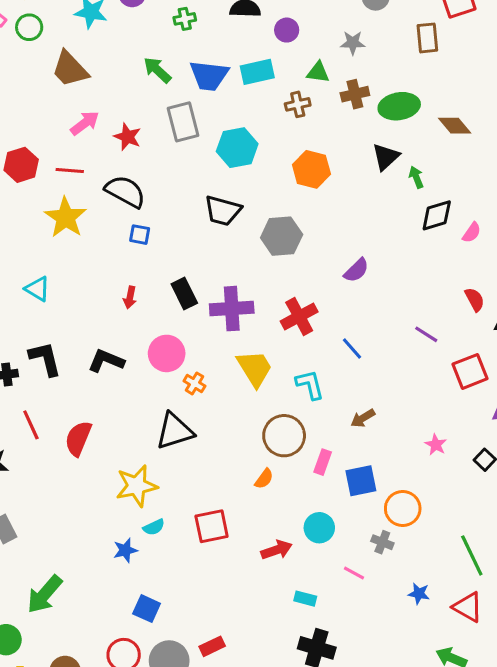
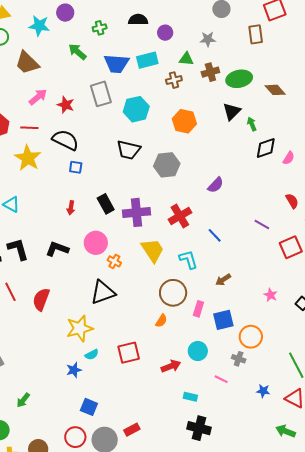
green arrow: (157, 70) -> (77, 52), moved
green arrow: (45, 594) -> (23, 400), size x0.6

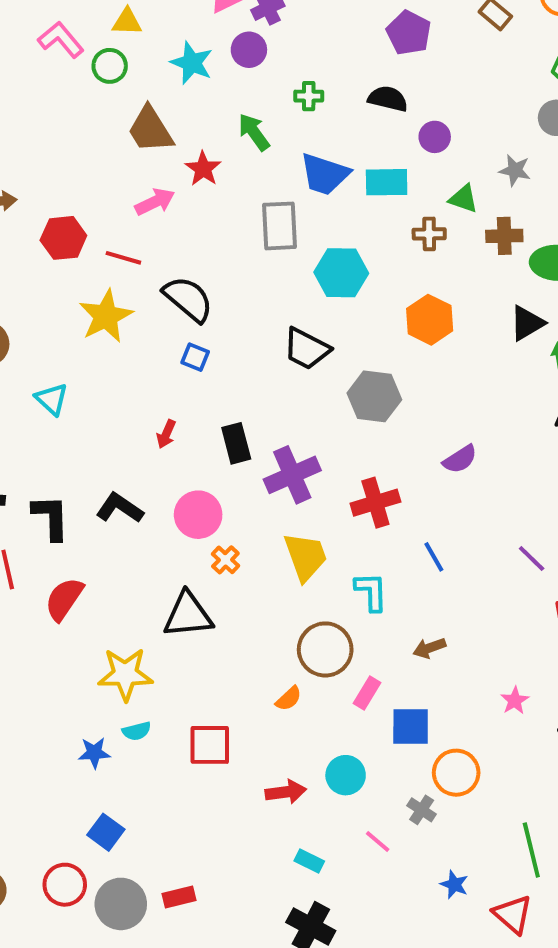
red star: (66, 105) -> (203, 169), moved
purple cross: (136, 212) -> (292, 475), turned -32
black L-shape: (18, 249) -> (51, 517), moved

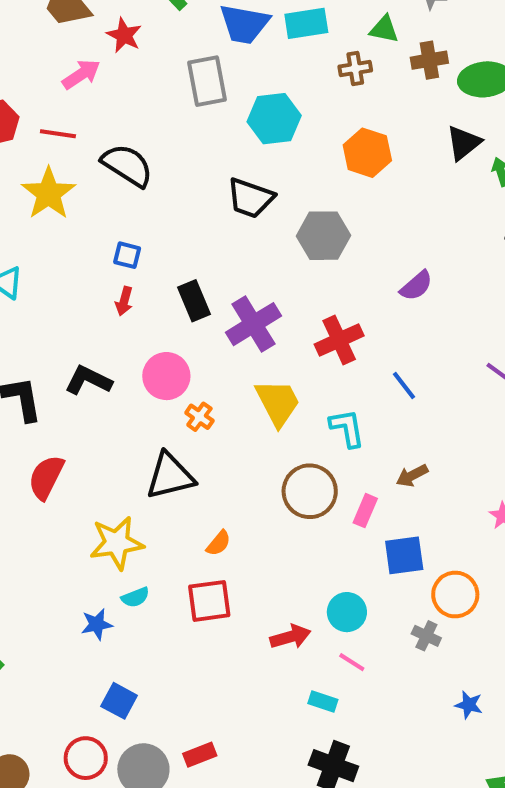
blue square: (195, 357) -> (127, 255), moved
pink rectangle: (367, 693) -> (365, 511), moved
orange semicircle: (289, 699) -> (219, 543), moved
pink line: (378, 842) -> (352, 662), moved

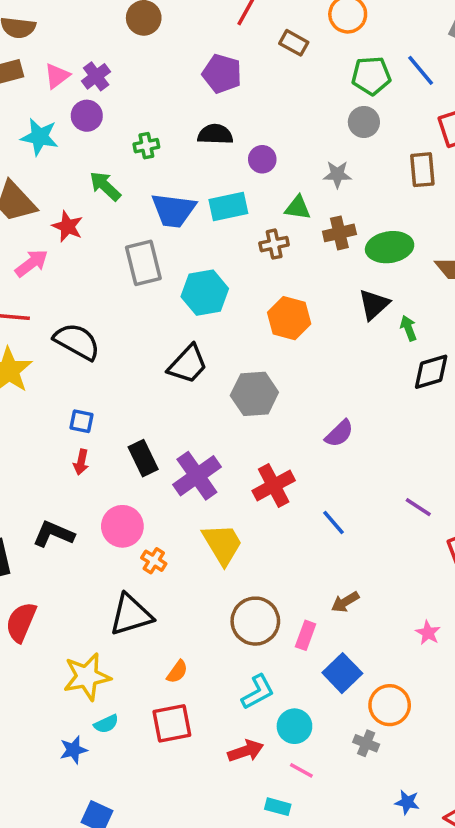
black trapezoid: (250, 198) -> (188, 364), turned -63
cyan L-shape: (347, 428) -> (258, 692), moved, turned 75
blue square: (404, 555) -> (342, 673), turned -33

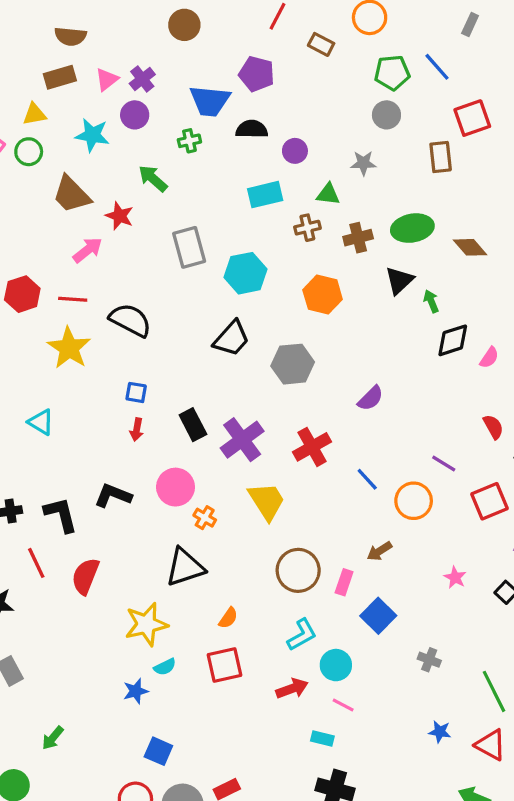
blue trapezoid: (174, 210) -> (210, 101), moved
brown cross: (339, 233) -> (358, 238), moved
orange circle: (390, 705) -> (414, 501), moved
gray cross: (366, 743) -> (429, 660), moved

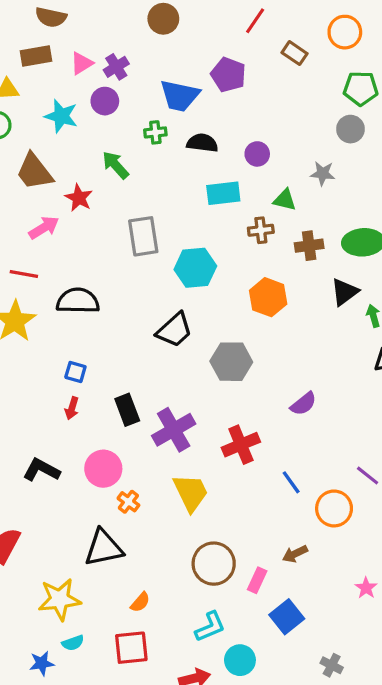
black semicircle: (252, 129) -> (202, 143), moved
black semicircle: (130, 320) -> (78, 301), turned -33

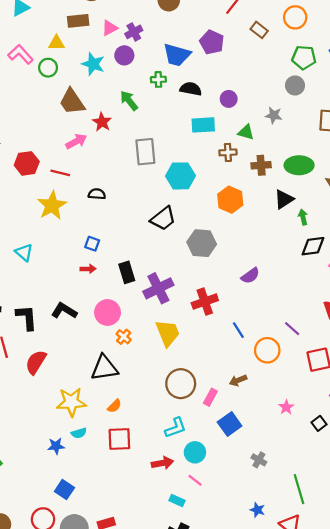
black semicircle: (78, 301) -> (97, 194), size x0.6
red arrow: (72, 408) -> (88, 269), turned -112
orange semicircle: (140, 602) -> (114, 406), moved

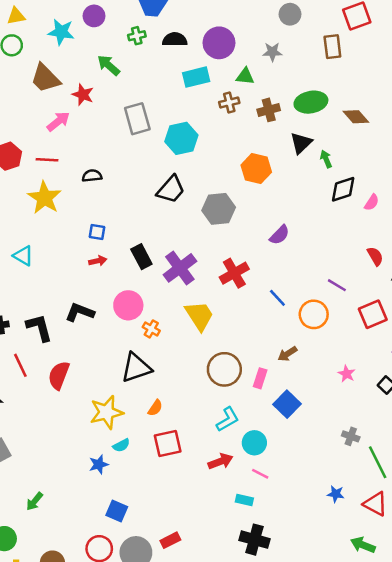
purple circle: (229, 99) -> (219, 43), size x1.6
orange hexagon: (230, 200) -> (256, 169), moved
gray cross: (259, 460) -> (351, 436), moved

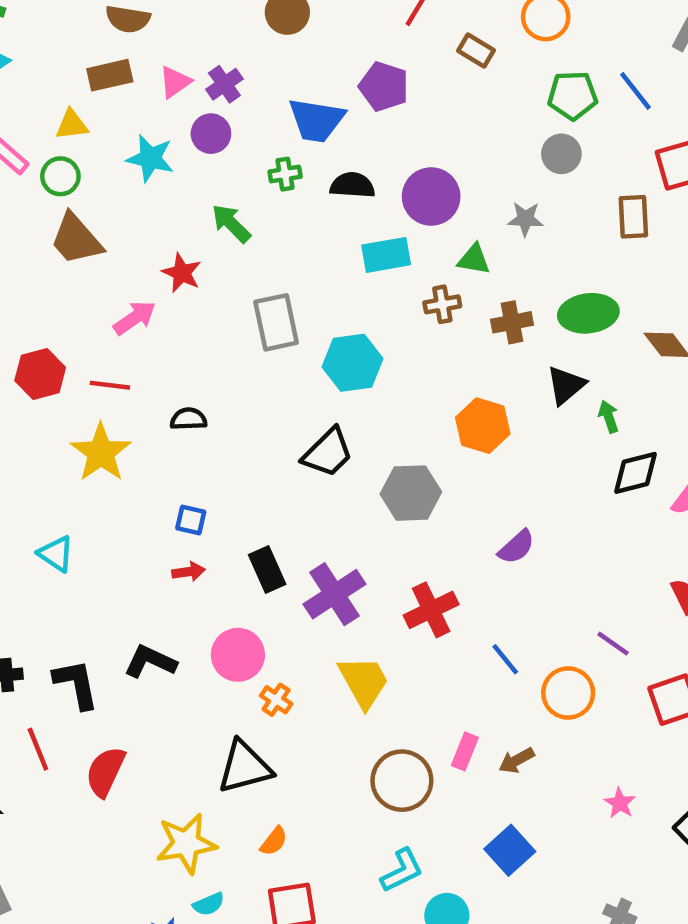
brown trapezoid: (45, 78) -> (76, 239), moved
pink rectangle: (260, 378) -> (465, 751), moved

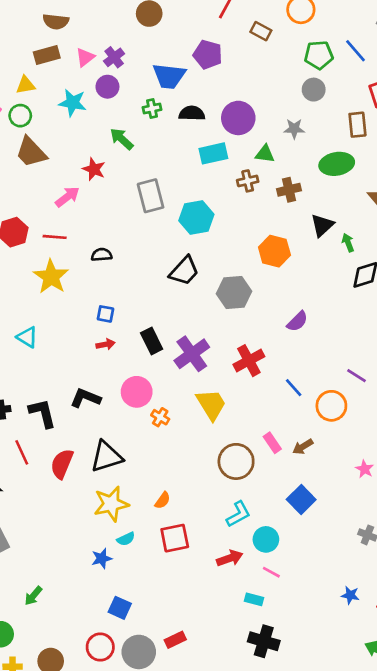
green ellipse: (588, 313) -> (337, 164), moved
pink rectangle: (465, 751) -> (272, 443), turned -54
black triangle: (245, 767) -> (106, 457), moved

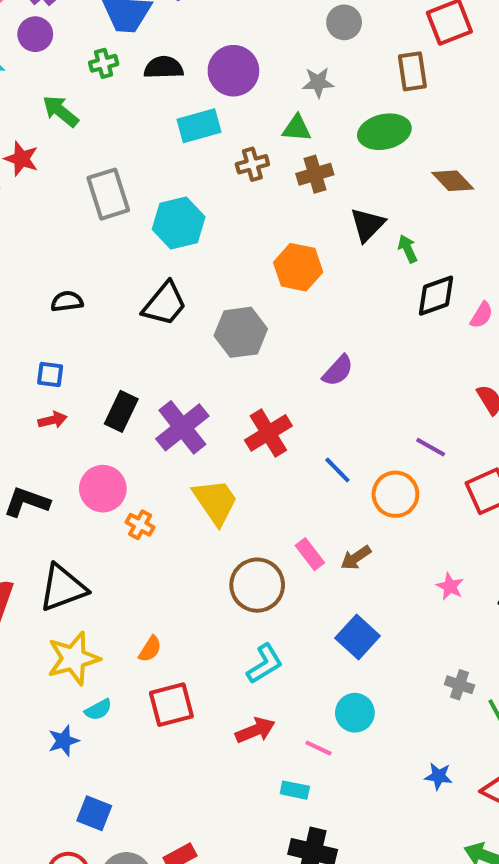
green triangle: (265, 154) -> (297, 128), moved
black semicircle: (102, 255) -> (67, 301), moved
black rectangle: (152, 341) -> (121, 411), turned 55
cyan circle: (266, 539) -> (355, 713), moved

